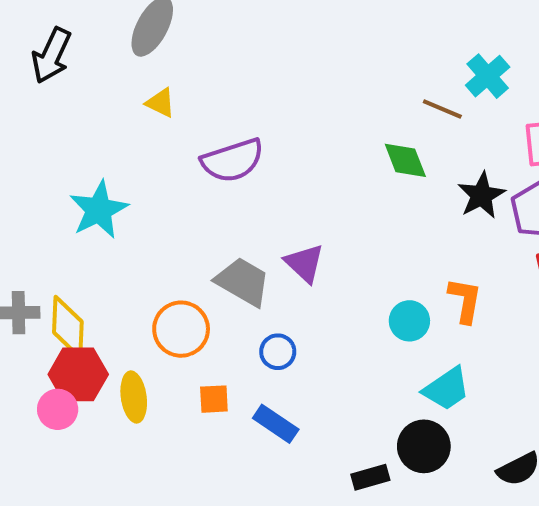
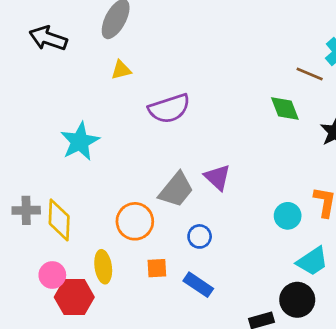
black arrow: (51, 55) -> (48, 38), turned 84
yellow triangle: (160, 103) -> (121, 70), turned -40
gray trapezoid: (243, 282) -> (176, 190), turned 99
red hexagon: (78, 374) -> (74, 297), moved

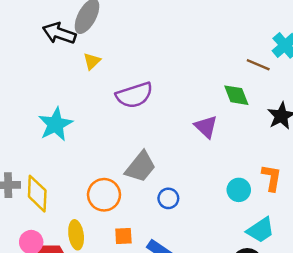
black arrow: (48, 38) -> (59, 33), moved
yellow triangle: (121, 70) -> (92, 61), turned -30
purple triangle: (217, 177) -> (206, 127), moved
blue circle: (200, 236) -> (168, 198), moved

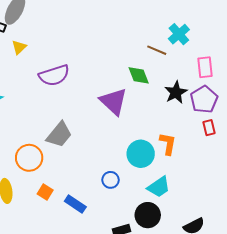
purple triangle: (206, 127) -> (114, 101), size x1.4
cyan circle: (239, 190) -> (141, 154), size x1.4
blue circle: (168, 198) -> (111, 180), moved
orange square: (123, 236) -> (45, 192), turned 35

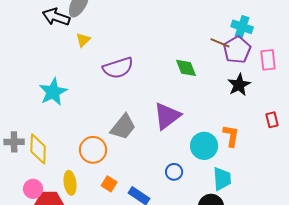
cyan cross: (179, 34) -> (242, 27), turned -30
green diamond: (139, 75) -> (186, 68), moved
purple pentagon: (204, 99) -> (237, 50), moved
purple triangle: (114, 101) -> (167, 116), moved, turned 40
cyan trapezoid: (159, 187) -> (222, 179), turned -60

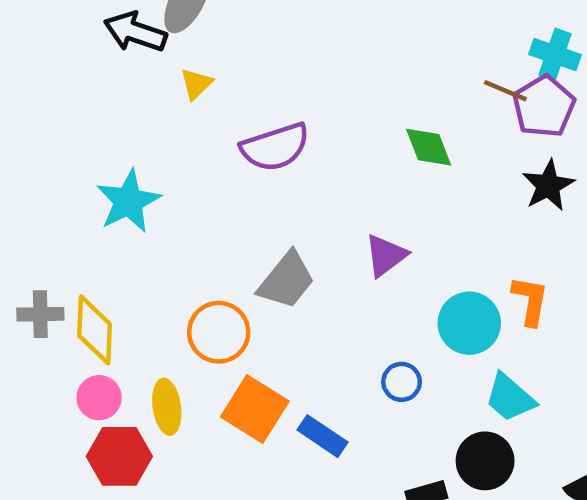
purple triangle: (167, 116) -> (386, 255), size x0.7
cyan trapezoid: (222, 179) -> (510, 398), turned 135
orange square: (109, 184) -> (255, 409), size x1.8
pink circle: (33, 189) -> (99, 398), moved

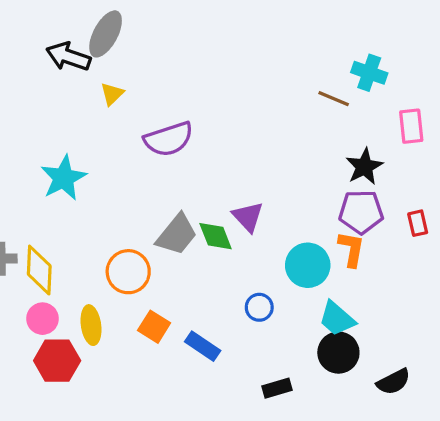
purple pentagon: (544, 106) -> (361, 212), moved, turned 30
green diamond: (429, 147) -> (216, 236), moved
purple triangle: (386, 255) -> (248, 217), turned -36
orange square: (255, 409) -> (154, 327), size x0.7
black circle: (485, 461) -> (338, 353), moved

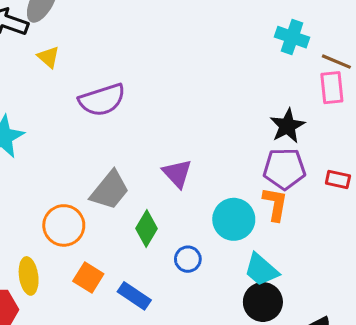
yellow triangle: (112, 94) -> (48, 57), turned -35
brown line: (334, 99) -> (336, 62), moved
red rectangle: (418, 223) -> (338, 179), turned -65
green diamond: (216, 236) -> (147, 228), moved, turned 52

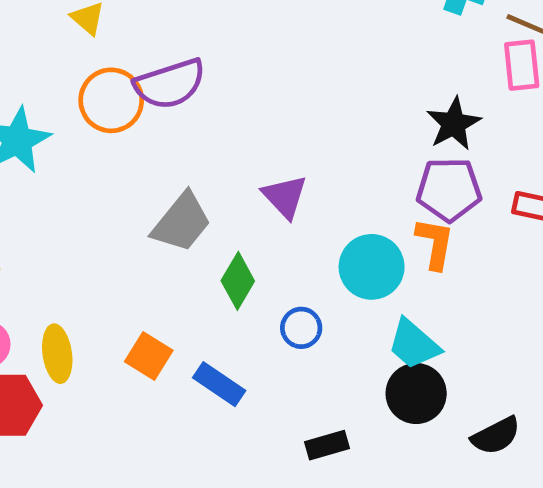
orange circle: (64, 225) -> (111, 100), moved

